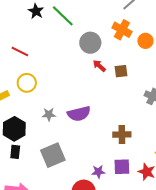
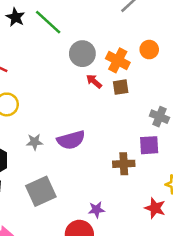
orange cross: (122, 30) -> (118, 60), moved
purple square: (122, 167) -> (149, 145), moved

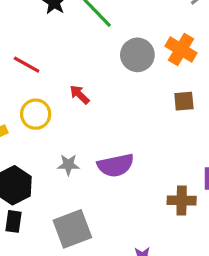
orange cross: (118, 60) -> (181, 49), moved
red arrow: (94, 81) -> (80, 95), moved

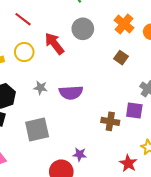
gray circle: (137, 55) -> (83, 29), moved
red arrow: (80, 95) -> (54, 44), size x1.6
brown square: (184, 101) -> (121, 58), turned 32

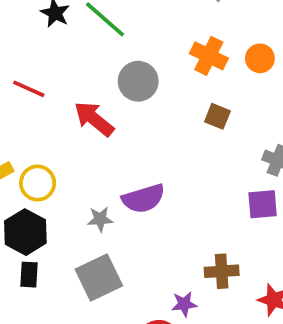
yellow circle: (24, 52) -> (38, 183), moved
gray star: (41, 88) -> (100, 219), moved
brown cross: (110, 121) -> (222, 271), moved

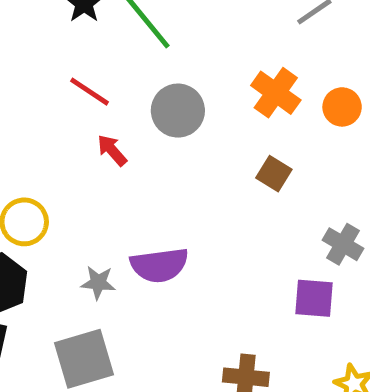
red line: (29, 89) -> (90, 92), moved
red arrow: (94, 119) -> (112, 150), size x0.6

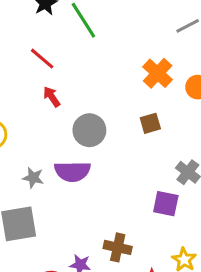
gray circle: (178, 111) -> (89, 130), moved
brown square: (274, 174) -> (150, 123), turned 35

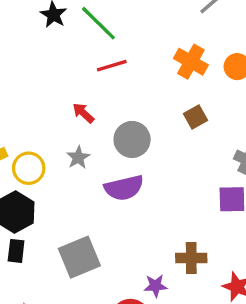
red line: (42, 59) -> (112, 66), moved, turned -44
gray star: (33, 178) -> (78, 157), moved, turned -30

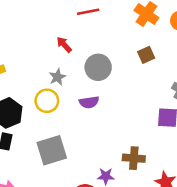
yellow circle: (29, 168) -> (47, 101), moved
purple semicircle: (124, 188) -> (89, 102), size x0.7

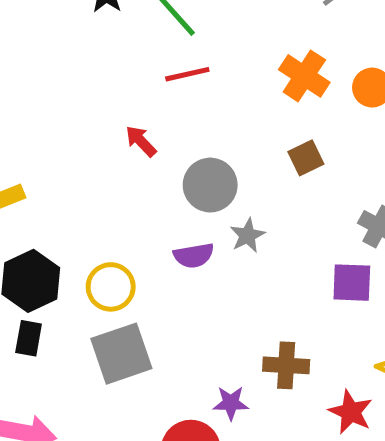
gray star: (57, 77) -> (247, 235), moved
yellow circle: (47, 101) -> (111, 287), moved

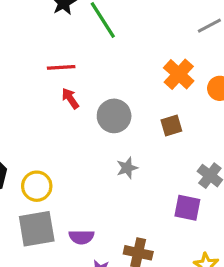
red line: (187, 74) -> (61, 67), moved
gray circle: (210, 185) -> (114, 116), moved
purple semicircle: (194, 255) -> (82, 237), moved

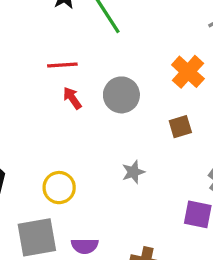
gray circle: (114, 116) -> (121, 95), moved
yellow circle: (37, 186) -> (59, 188), moved

